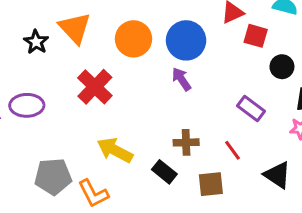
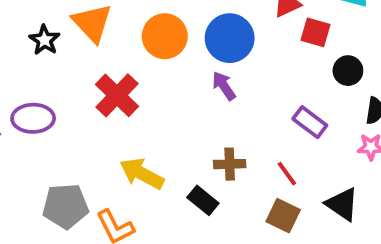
brown square: (211, 184) -> (283, 216), moved, turned 32

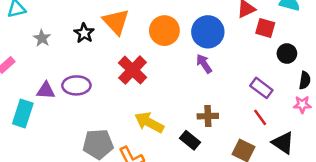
red line: (287, 174) -> (260, 117), moved

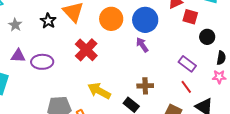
purple triangle: (46, 91) -> (18, 56), moved

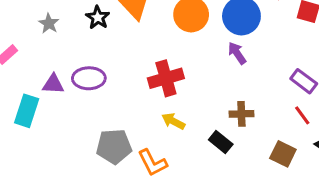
red cross: (86, 50) -> (166, 78), moved, turned 30
purple triangle: (18, 56) -> (53, 84), moved
yellow arrow: (99, 91) -> (173, 121), size x0.7

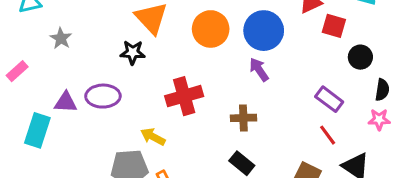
black star: (98, 18) -> (133, 52), moved, turned -30
brown cross: (241, 114) -> (243, 118), moved
yellow arrow: (173, 121) -> (153, 137), moved

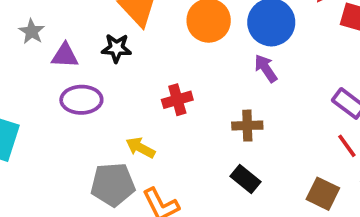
red cross: (184, 96) -> (177, 100), size x0.7
purple triangle: (66, 102) -> (65, 56), moved

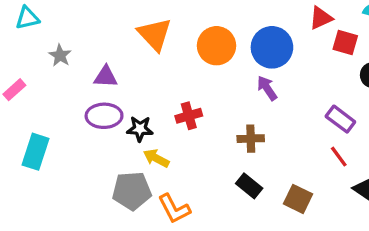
black star: (116, 48) -> (140, 129), moved
purple triangle: (65, 56) -> (106, 77), moved
brown square: (323, 194) -> (298, 199), moved

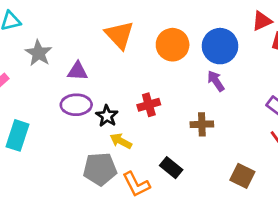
gray star: (60, 55) -> (38, 53), size x1.4
black star: (140, 129) -> (107, 116), turned 30
black rectangle: (249, 186) -> (171, 168), moved

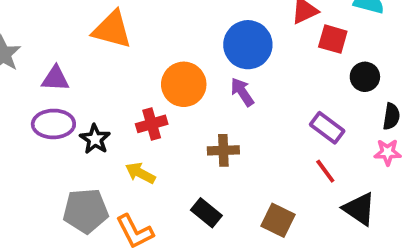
orange triangle: (119, 35) -> (112, 30), turned -32
orange circle: (173, 45) -> (184, 84), moved
yellow arrow: (121, 141) -> (140, 173), moved
black rectangle: (171, 168) -> (206, 213), moved

